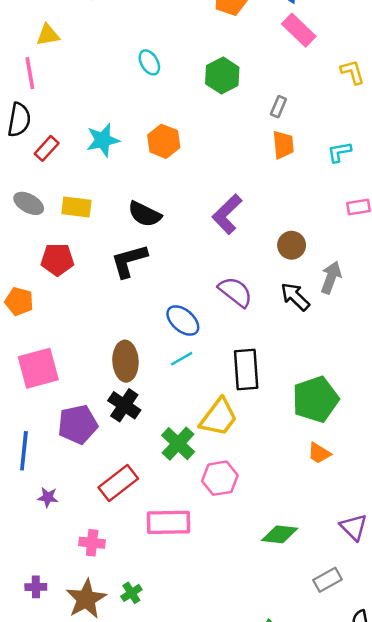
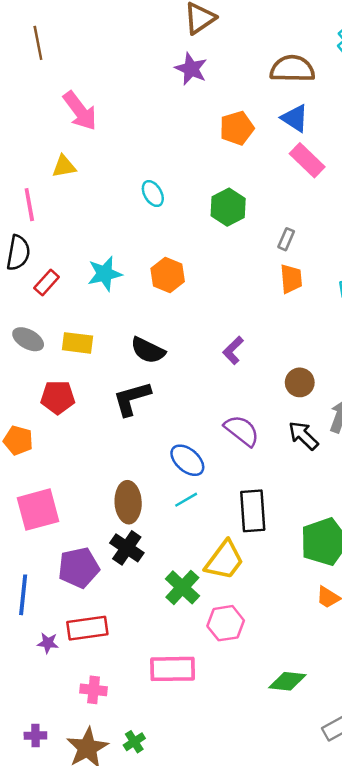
yellow triangle: (48, 35) -> (64, 166), moved
purple L-shape: (227, 214) -> (233, 350), size x0.7
red rectangle: (118, 483) -> (87, 628), moved, turned 30

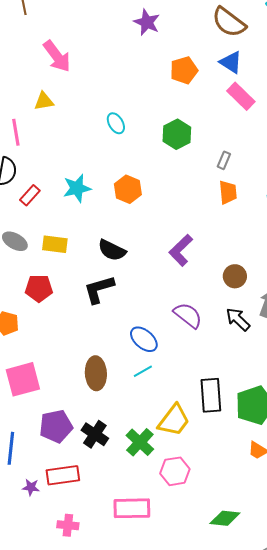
brown semicircle: (292, 69) -> (229, 22), turned -144
purple L-shape: (233, 350) -> (181, 250), size x1.4
black rectangle: (253, 511) -> (211, 395), moved
black cross: (127, 548) -> (95, 434), moved

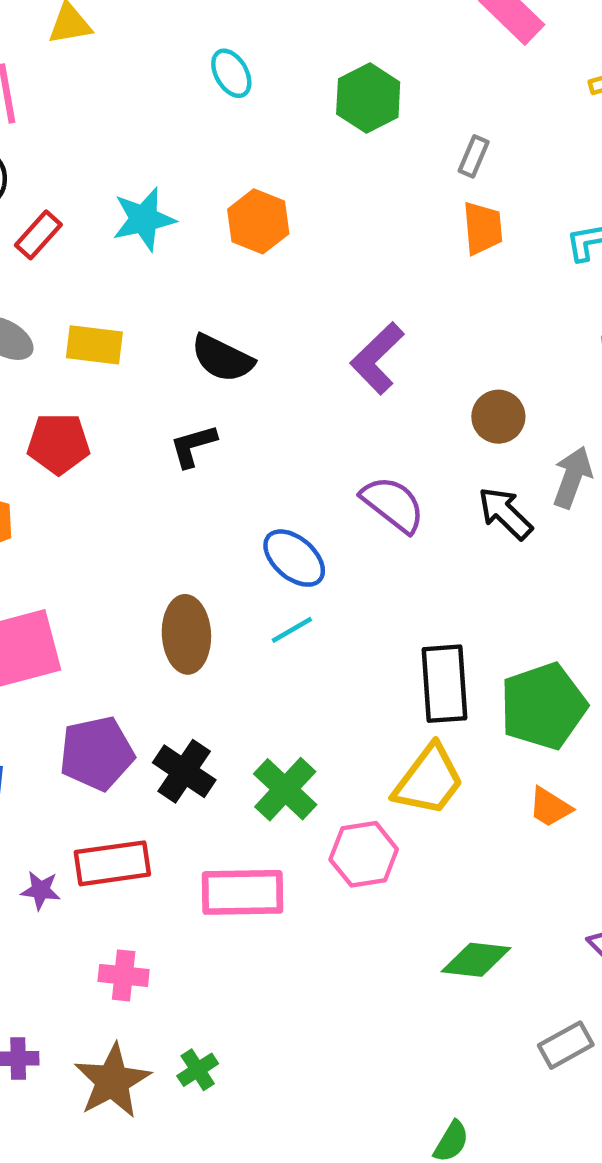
black L-shape: (99, 289) -> (193, 446), size x0.7
yellow trapezoid: (174, 420) -> (429, 780), moved
pink rectangle: (132, 508) -> (243, 892), moved

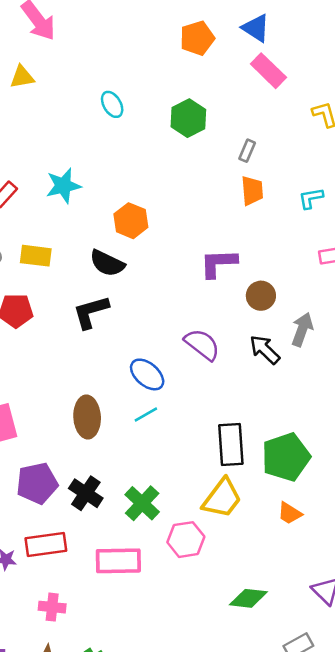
orange hexagon: (258, 221) -> (131, 221), moved
purple L-shape: (377, 358) -> (218, 263), moved, turned 42
black L-shape: (193, 446) -> (91, 312), size x1.4

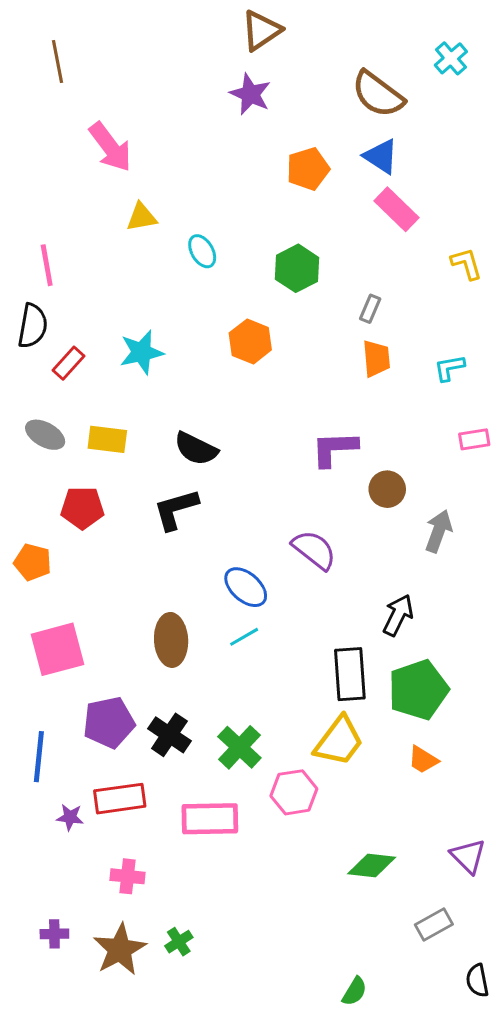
yellow triangle: (22, 77) -> (142, 217), moved
orange hexagon: (131, 221) -> (250, 341), moved
black arrow: (265, 349) -> (398, 615), moved, turned 72

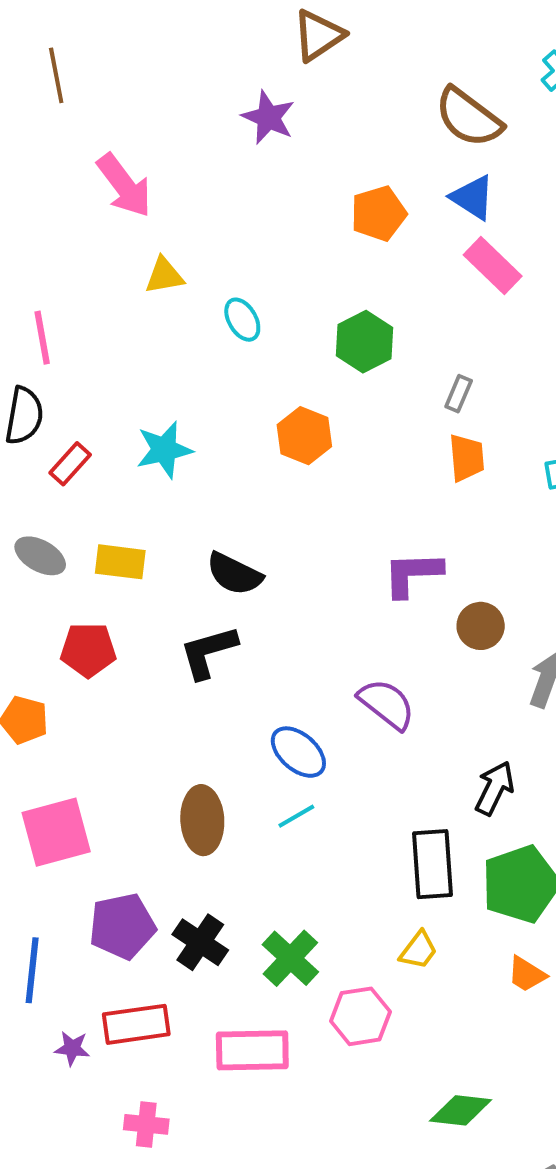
purple star: (250, 94) -> (268, 117), moved
yellow trapezoid: (339, 741) -> (419, 950), size x0.6

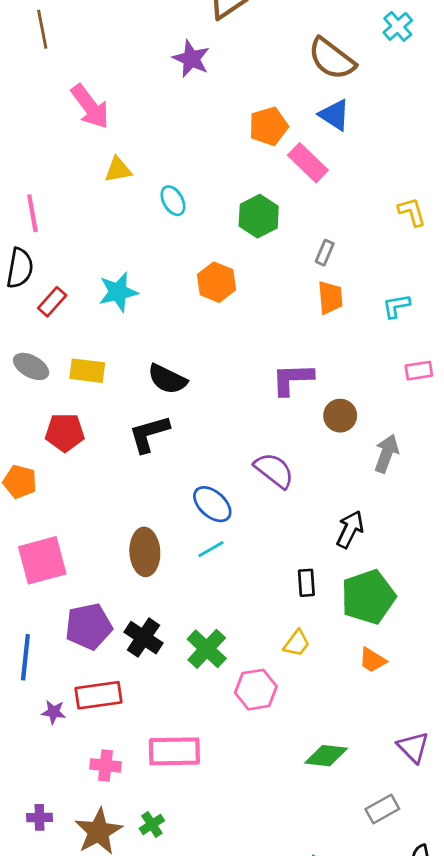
pink rectangle: (493, 266) -> (308, 163), moved
black rectangle: (433, 864) -> (306, 583), size x0.6
pink rectangle: (252, 1050) -> (174, 751), moved

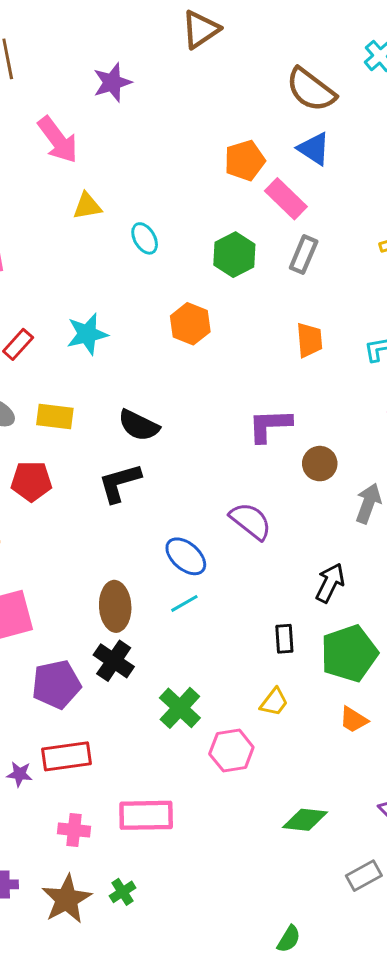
purple star: (191, 59) -> (112, 82), moved, turned 30
gray rectangle: (325, 253) -> (304, 255), moved, size x1.4
black cross: (143, 638) -> (114, 661), moved

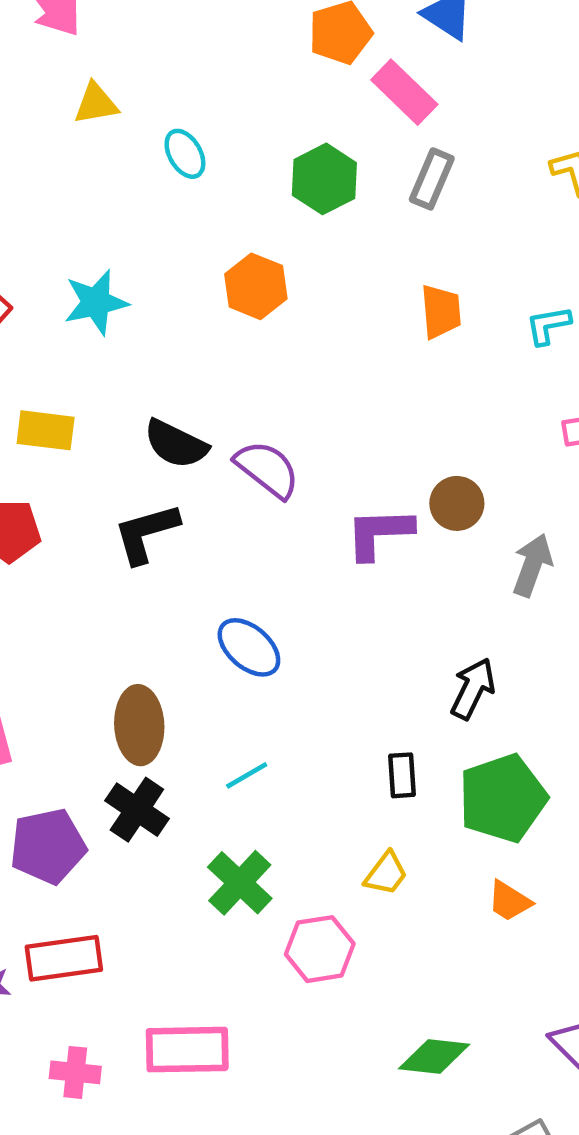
purple L-shape: (270, 425) -> (379, 533), moved
purple semicircle: (251, 521) -> (267, 469), moved
cyan line: (184, 603) -> (247, 775), moved

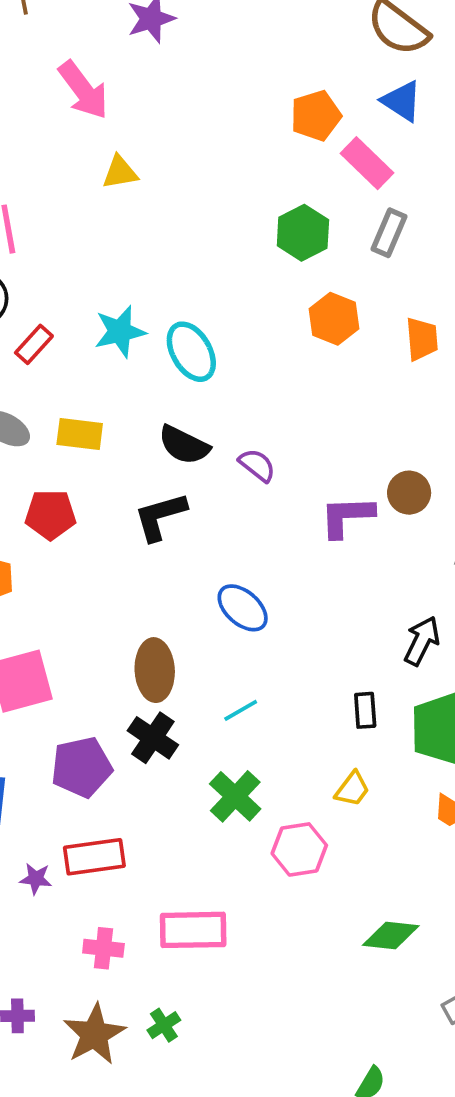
cyan ellipse: (185, 154) -> (191, 352), moved, size x1.5
orange hexagon: (256, 286) -> (334, 319), moved
orange trapezoid: (441, 311) -> (422, 339), moved
purple semicircle: (267, 469) -> (257, 465), size x0.7

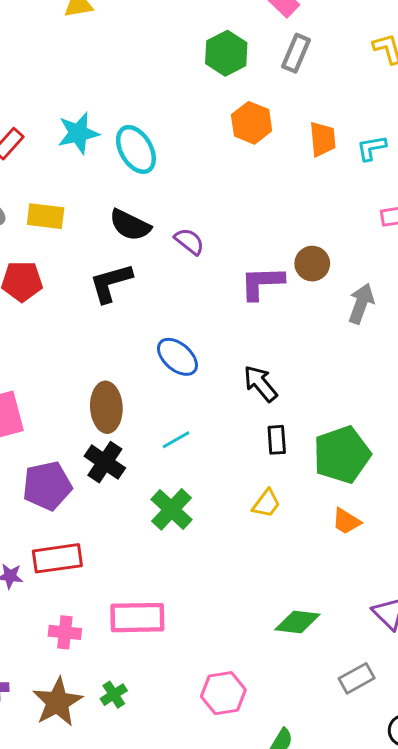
black arrow: (422, 641) -> (260, 384), moved, turned -66
pink hexagon: (299, 849) -> (223, 693), moved

